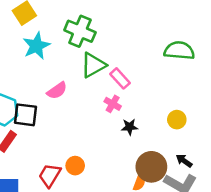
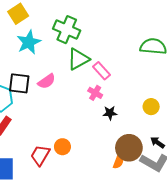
black square: (26, 115) -> (19, 83), moved

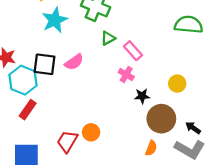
green triangle: (78, 59) -> (108, 38), size x0.6
yellow circle: (151, 107) -> (177, 84), moved
brown circle: (129, 148) -> (161, 119), moved

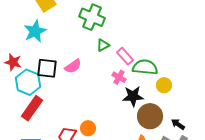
cyan star: (55, 20) -> (35, 31), moved
green semicircle: (189, 25) -> (145, 67), moved
black star: (142, 96) -> (133, 96), size x1.5
red rectangle: (28, 110) -> (32, 108), size x1.4

